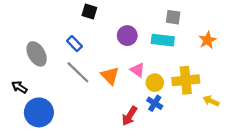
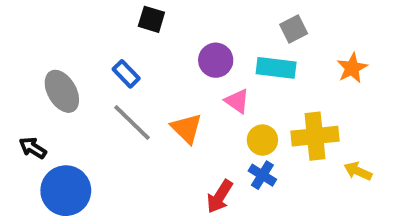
gray square: (173, 17) -> (294, 29), turned -35
pink triangle: (138, 70) -> (237, 101), moved

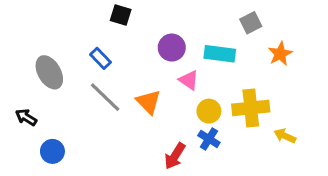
gray square: (294, 29) -> (251, 23), moved
blue circle: (66, 191) -> (52, 151), size x0.6

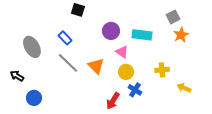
gray square: (251, 23) -> (173, 17), moved
yellow cross: (251, 108) -> (162, 70), size x0.6
yellow circle: (209, 111) -> (126, 72), moved

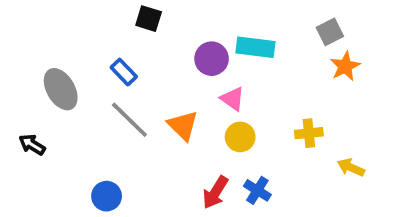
cyan rectangle: (142, 35) -> (255, 47), moved
blue cross: (135, 90) -> (257, 190), moved
blue circle: (34, 98) -> (107, 196), moved

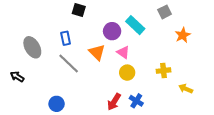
gray square: (330, 32) -> (165, 12), moved
cyan rectangle: (255, 47) -> (135, 25), turned 36
blue rectangle: (124, 72) -> (66, 38), turned 32
orange triangle: (183, 125) -> (97, 52), moved

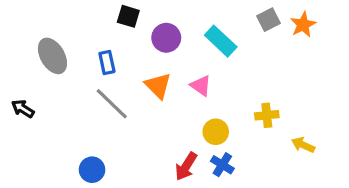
purple circle: (112, 31) -> (166, 38), moved
orange star: (183, 35) -> (303, 25), moved
gray ellipse: (32, 47) -> (52, 56), moved
yellow circle: (127, 73) -> (216, 132), moved
black arrow: (17, 77) -> (23, 109), moved

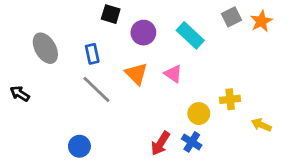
yellow circle: (216, 132) -> (199, 114), moved

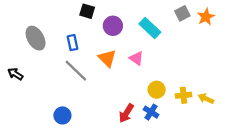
yellow cross: (230, 99) -> (184, 95), moved

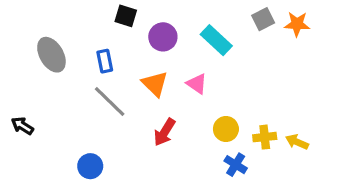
orange star: (206, 17) -> (297, 24), turned 30
black arrow: (15, 74) -> (22, 126), moved
blue cross: (151, 112) -> (236, 165), moved
red arrow: (126, 113) -> (165, 132), moved

